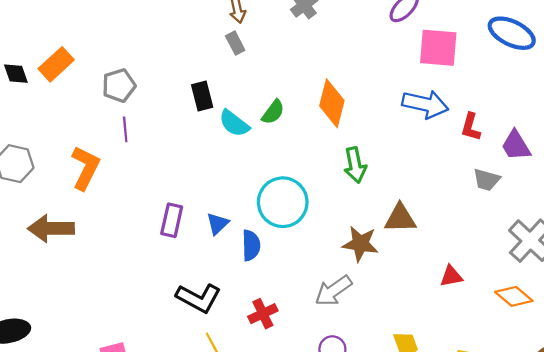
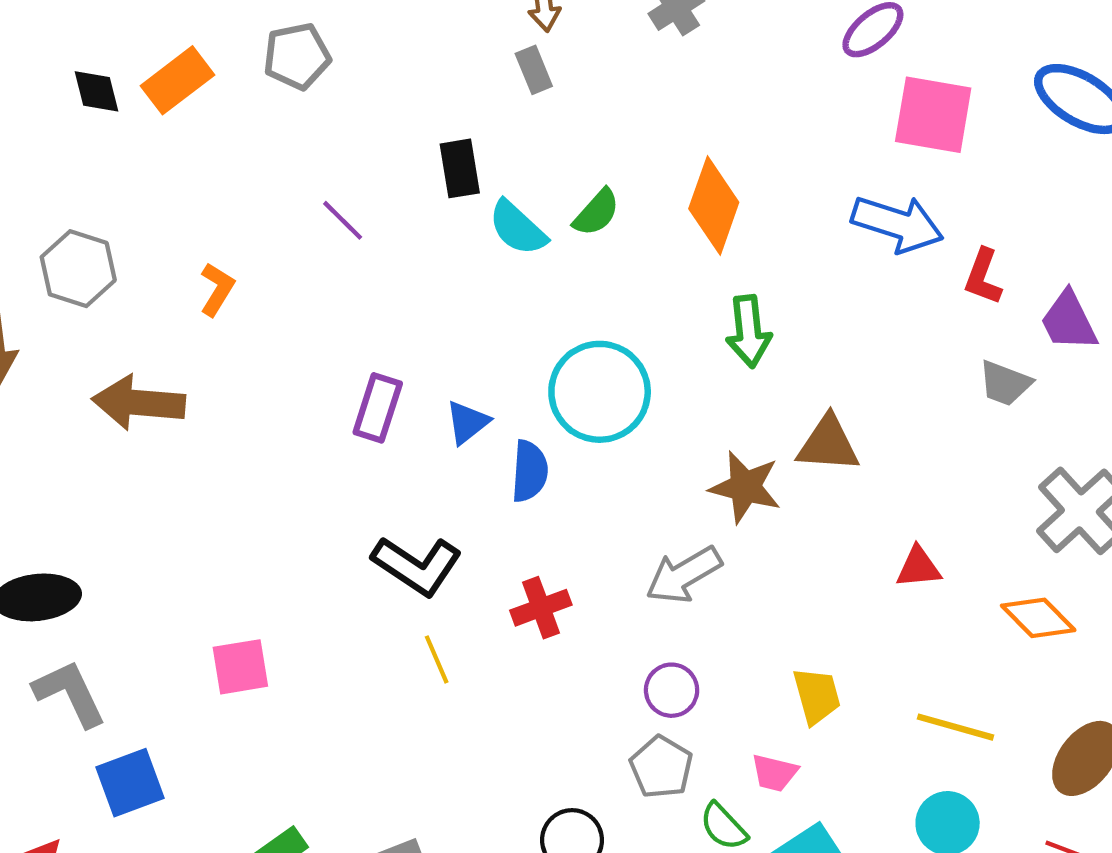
gray pentagon: (119, 85) -> (297, 56), moved
purple line: (125, 129) -> (343, 220), moved, turned -45
orange L-shape: (85, 168) -> (217, 289), size x0.6

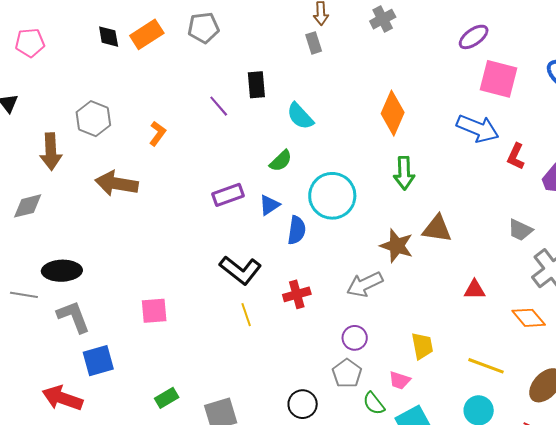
black rectangle: (460, 168) -> (256, 85), moved
green semicircle: (596, 213) -> (281, 161), moved
gray trapezoid: (1005, 383) -> (520, 230), moved
purple rectangle: (378, 408) -> (228, 195), turned 48

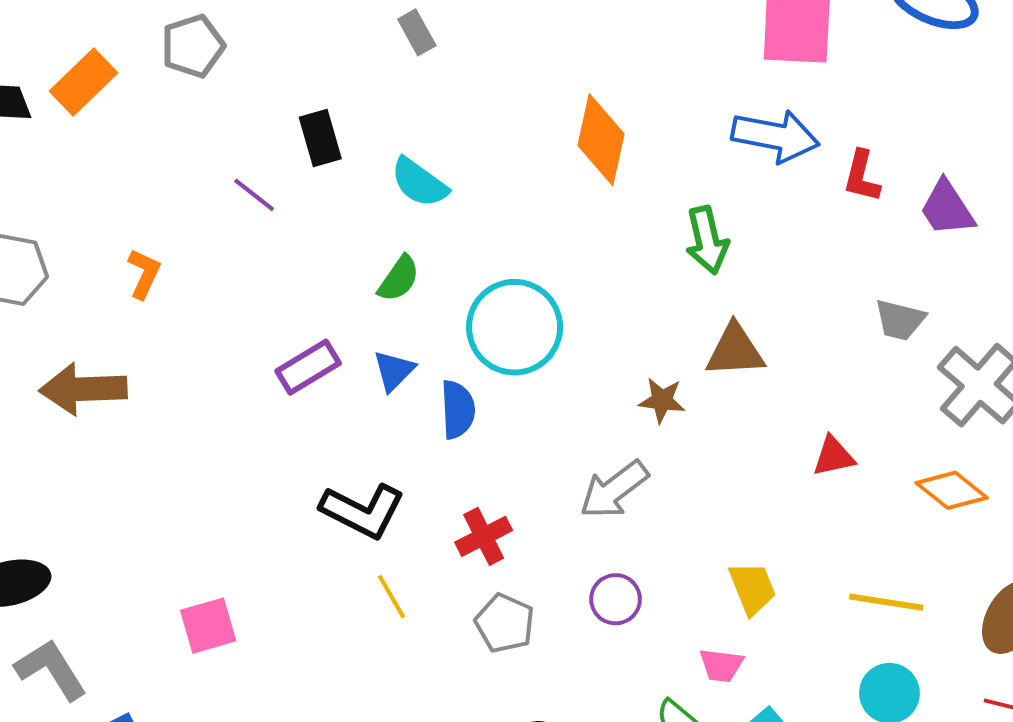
green arrow: (404, 173) -> (707, 240), moved
brown star: (397, 246) -> (662, 400), size x0.7
gray pentagon: (347, 373) -> (505, 623), moved

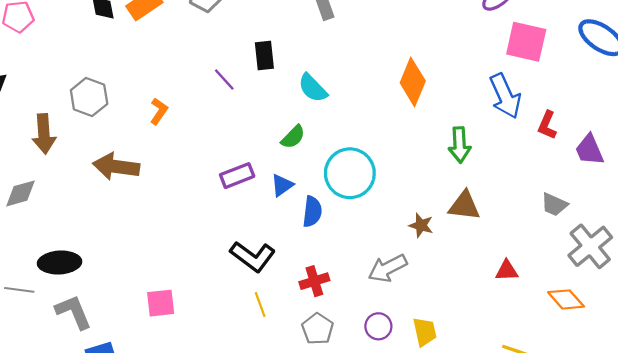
blue arrow: (775, 136) -> (505, 96), turned 45
yellow trapezoid: (752, 588) -> (425, 332), moved

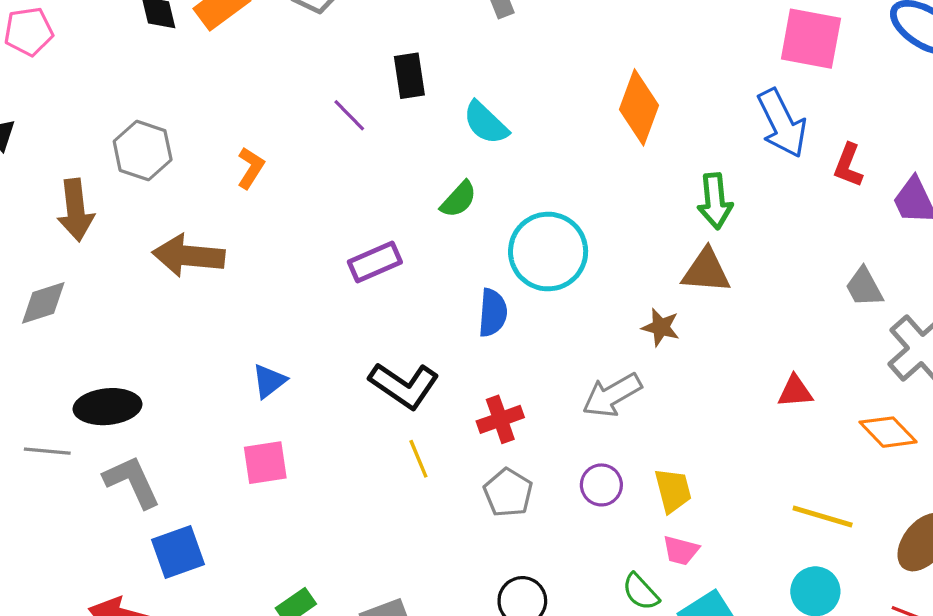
blue triangle: (282, 185) -> (269, 381), moved
gray trapezoid: (554, 205) -> (864, 287), turned 40
brown triangle: (464, 206) -> (706, 271), moved

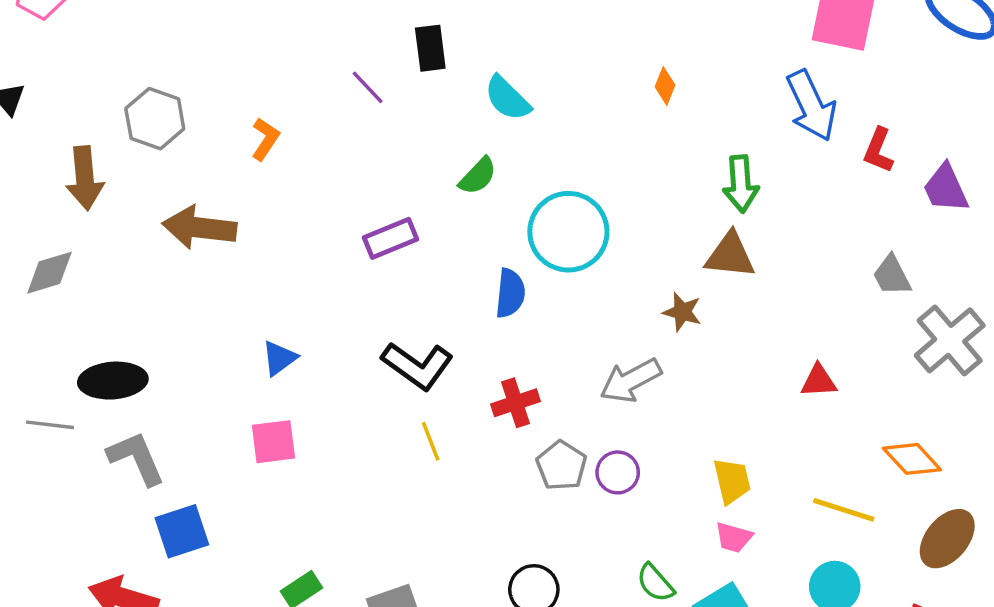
orange diamond: (639, 107) -> (665, 86), size x0.5
orange diamond: (888, 432) -> (912, 459), moved
yellow trapezoid: (673, 490) -> (732, 481), moved
gray pentagon: (508, 493) -> (561, 466), moved
pink trapezoid: (681, 550) -> (734, 537), moved

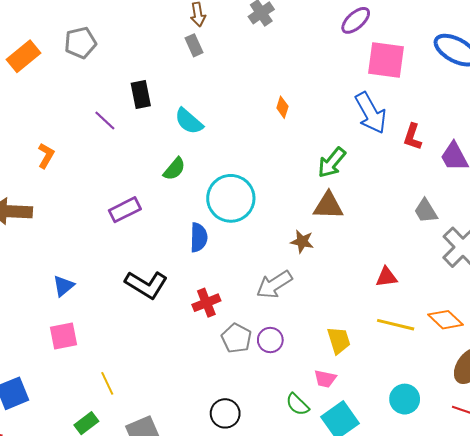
green arrow: (741, 184) -> (332, 163), turned 48
yellow line: (431, 441) -> (107, 383), moved
yellow line: (844, 510) -> (396, 325), moved
pink trapezoid: (734, 537) -> (325, 379), moved

